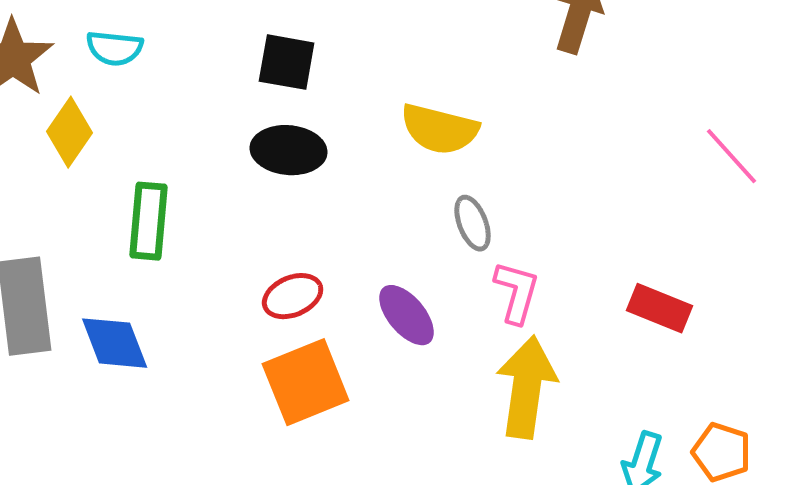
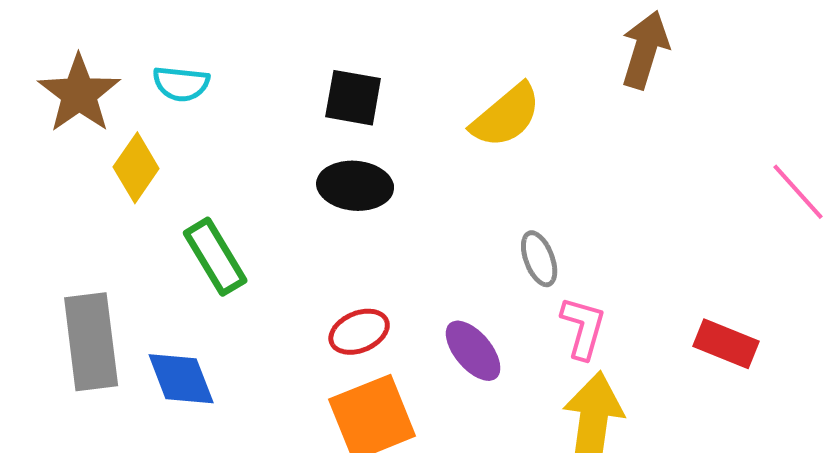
yellow semicircle: (440, 129) -> (506, 116), moved, turned -54
green rectangle: (149, 221) -> (215, 257), turned -36

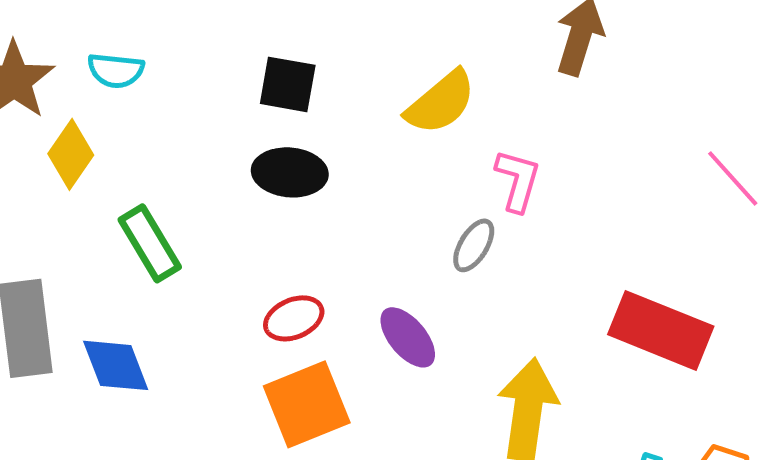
gray ellipse: (539, 259) -> (474, 245), turned 52
pink L-shape: (583, 328) -> (518, 180), moved
red rectangle: (726, 344) -> (661, 330), size x1.6

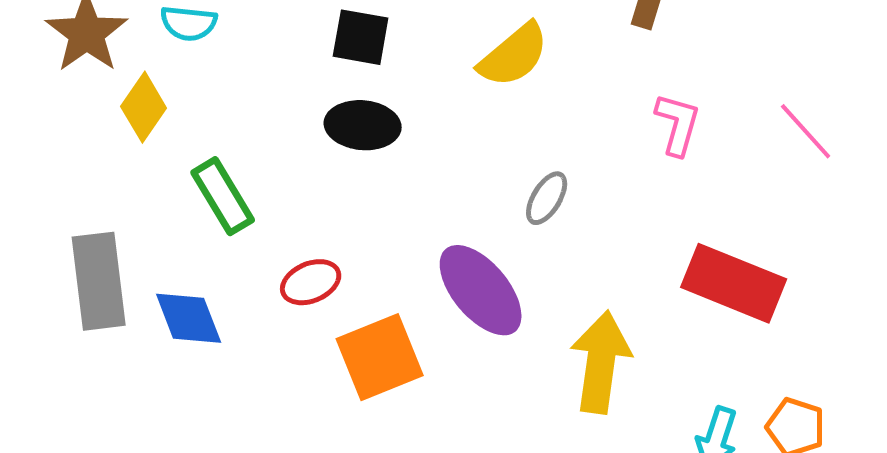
pink L-shape: (518, 180) -> (678, 124), moved
red ellipse: (294, 318) -> (311, 282), moved
purple ellipse: (408, 337) -> (481, 290), size x1.5

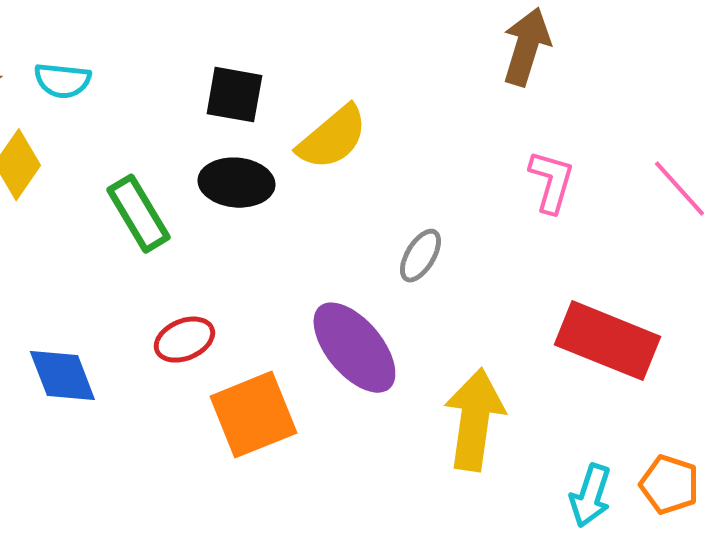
yellow semicircle: (514, 55) -> (332, 138), moved
green rectangle: (223, 196) -> (138, 214), moved

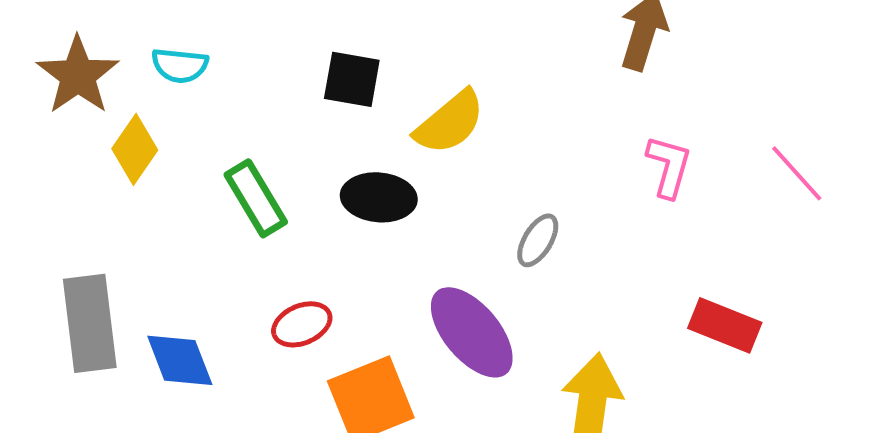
black ellipse: (236, 183) -> (379, 197), moved
red rectangle: (607, 341) -> (725, 325), size x0.7

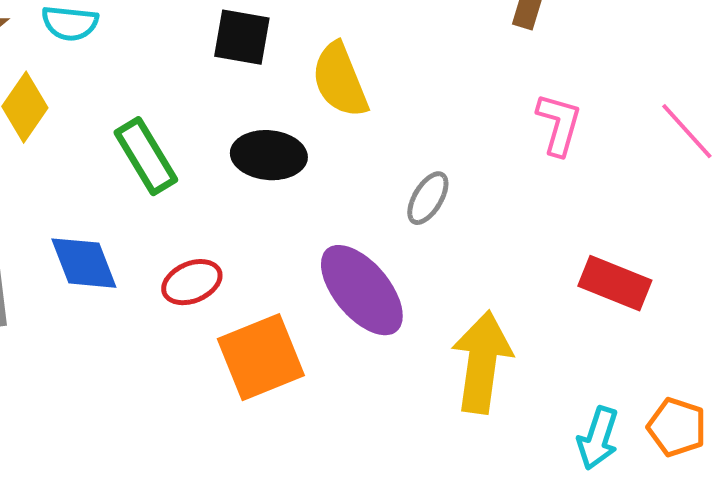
yellow semicircle: (450, 122) -> (340, 80), turned 108
blue diamond: (180, 360) -> (84, 263), moved

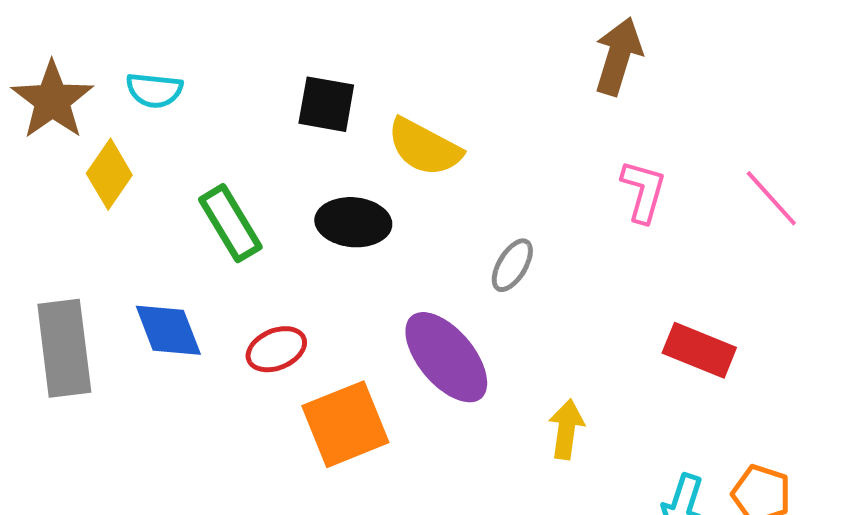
yellow semicircle: (340, 80) -> (424, 147), turned -40
yellow arrow: (482, 362) -> (566, 429), size x0.6

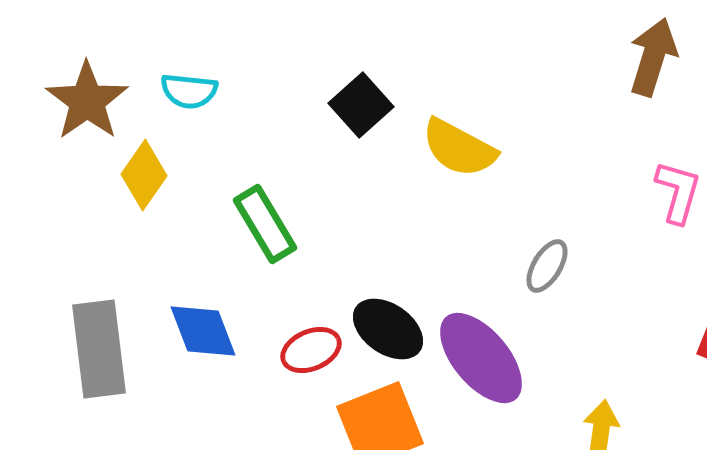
black square: (326, 104) -> (361, 105), turned 38
black ellipse: (353, 222) -> (388, 329), moved, turned 30

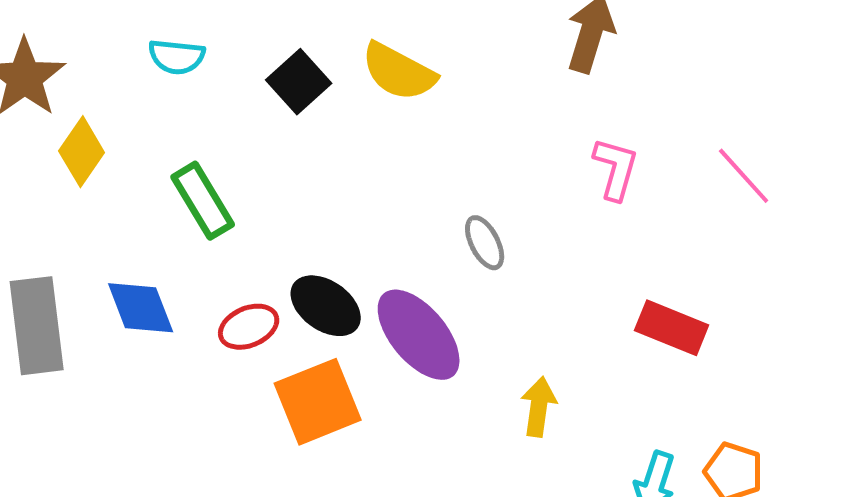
cyan semicircle: (189, 91) -> (177, 57), moved
yellow semicircle: (459, 148) -> (399, 72), moved
gray ellipse: (547, 266) -> (485, 243), turned -58

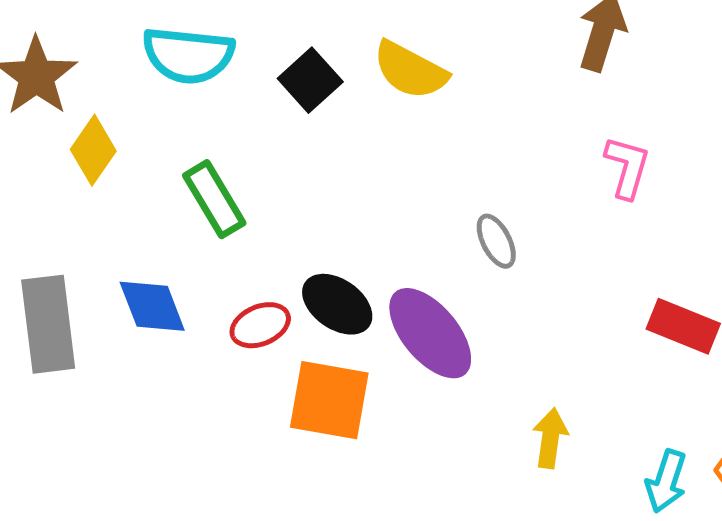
cyan semicircle: (177, 57) -> (188, 55), size x1.6
orange square: (318, 402) -> (329, 400), turned 32
yellow arrow: (539, 407) -> (550, 438), moved

